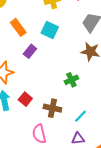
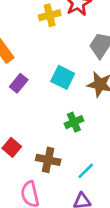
cyan square: (50, 30) -> (63, 77), moved

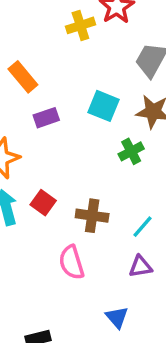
purple rectangle: (19, 83) -> (46, 118), turned 36
green cross: (74, 122) -> (131, 151), moved

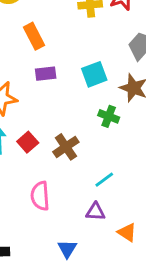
cyan square: (103, 106) -> (94, 74), turned 35
green cross: (131, 151) -> (109, 116), turned 36
brown cross: (92, 216) -> (66, 147), moved, turned 35

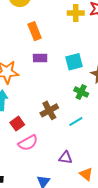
red square: (28, 142) -> (17, 124), moved
cyan line: (104, 180) -> (76, 121), moved
pink semicircle: (40, 196) -> (28, 143), turned -120

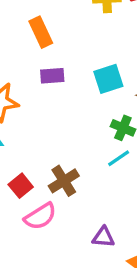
brown cross: (49, 110) -> (64, 181), moved
cyan line: (76, 121) -> (119, 158), moved

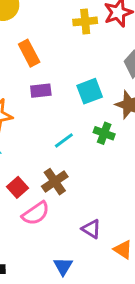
cyan line: (119, 158) -> (64, 140), moved
purple triangle: (103, 237) -> (91, 229), turned 30

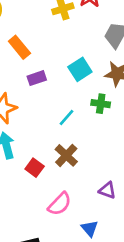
pink semicircle: (36, 213) -> (60, 204), moved

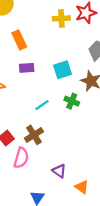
pink semicircle: (60, 204) -> (21, 158), moved, turned -42

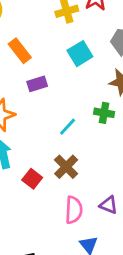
cyan square: (62, 70) -> (80, 54), moved
pink semicircle: (21, 158) -> (74, 210), moved

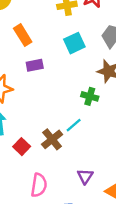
cyan line: (68, 127) -> (74, 125), moved
purple triangle: (109, 205) -> (85, 176), turned 35
pink semicircle: (74, 210) -> (39, 185), moved

